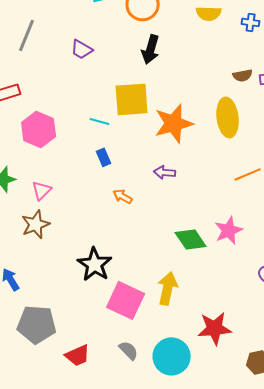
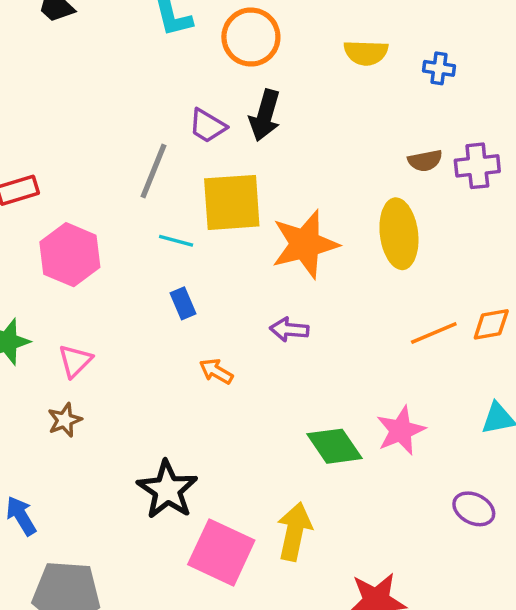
gray line: (27, 35) -> (153, 171), moved
purple trapezoid: (82, 49) -> (207, 126), moved
brown star: (36, 224) -> (65, 420), size x0.7

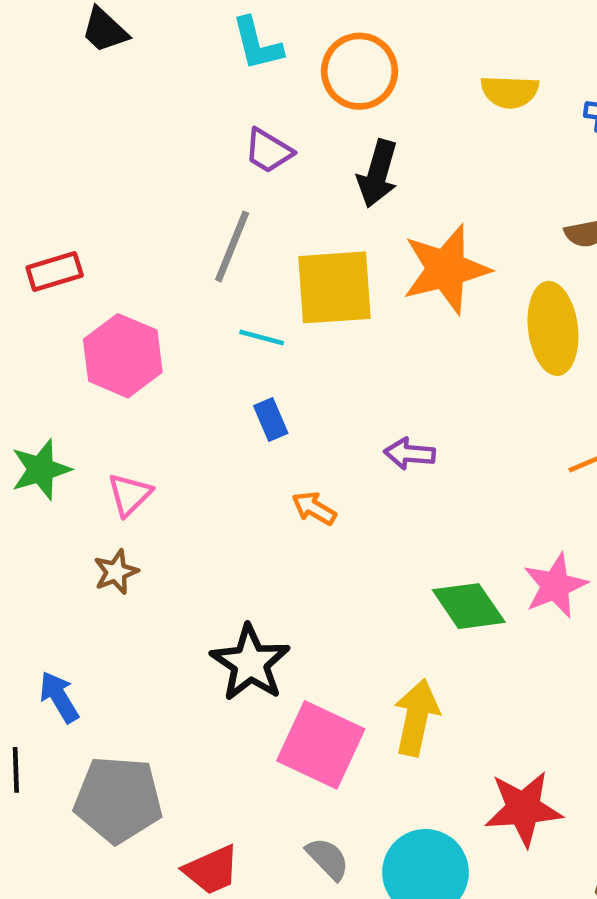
purple trapezoid: (207, 126) -> (268, 151), moved
orange star: (305, 244) -> (446, 269), moved

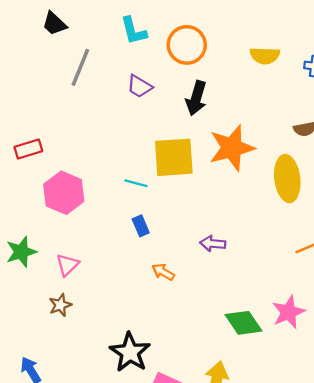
gray line: (232, 246) -> (80, 67), moved

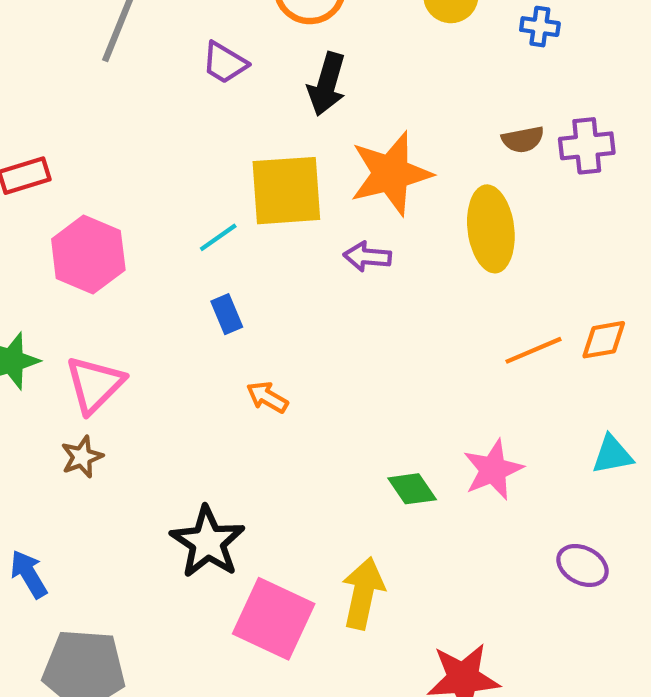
cyan line: (136, 183) -> (218, 237), turned -50
purple arrow: (213, 244) -> (367, 257), moved
pink triangle: (67, 265) -> (95, 384), size x1.4
green diamond: (244, 323) -> (412, 489), size x0.7

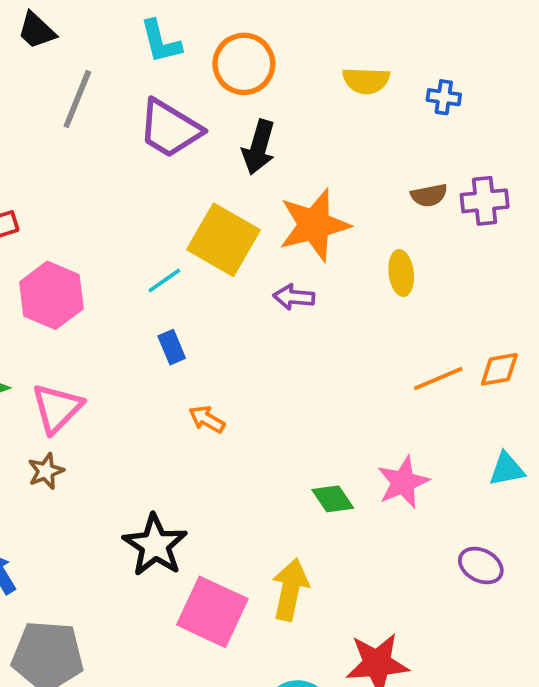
purple trapezoid: (225, 63) -> (170, 129), size x1.6
yellow square: (286, 191) -> (224, 240), turned 34
yellow ellipse: (491, 229) -> (401, 273), size x0.6

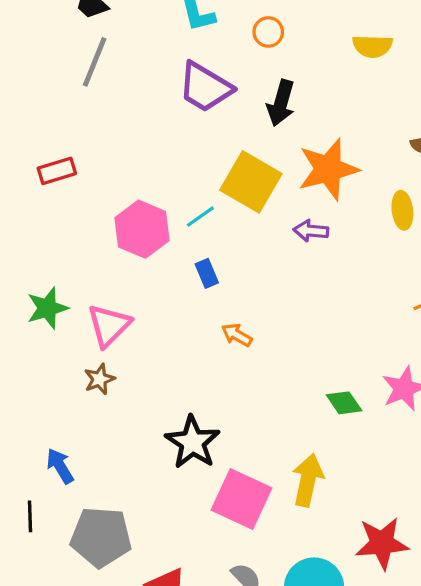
orange circle: (244, 64) -> (268, 32), size x0.6
gray line: (77, 99) -> (95, 62), moved
pink hexagon: (51, 295) -> (142, 229), moved

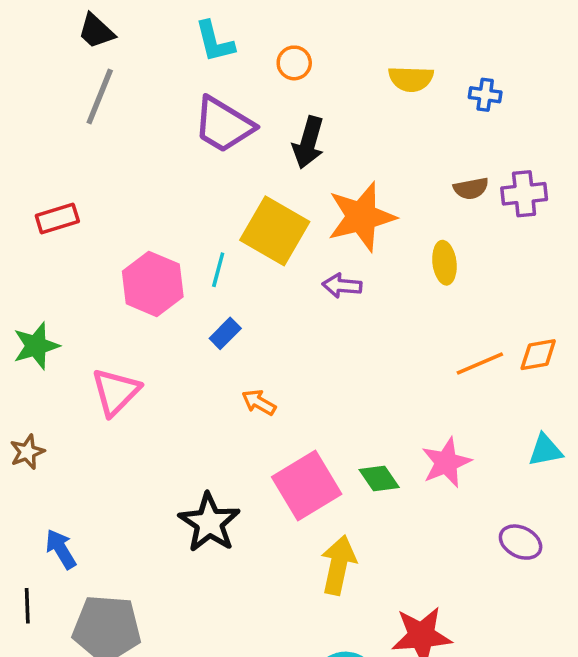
cyan line: (200, 217) -> (218, 270), turned -40
blue rectangle: (207, 273) -> (225, 333), turned 68
green star: (47, 308) -> (36, 346), moved
brown star: (99, 379) -> (27, 452), moved
pink square: (241, 499) -> (307, 485), moved, turned 34

